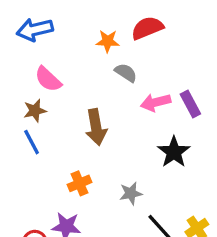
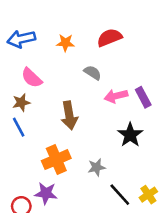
orange star: (108, 41) -> (65, 43), moved
orange cross: (79, 183) -> (56, 160), size x1.5

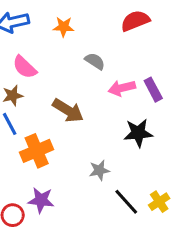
red semicircle: (109, 38) -> (135, 21), moved
brown arrow: (69, 115) -> (68, 110), turned -48
black star: (130, 135) -> (138, 133), turned 30
orange cross: (56, 160) -> (37, 151), moved

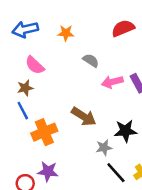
brown arrow: (68, 110) -> (84, 117), moved
black star: (138, 133) -> (125, 131), moved
gray star: (99, 170) -> (104, 148), moved

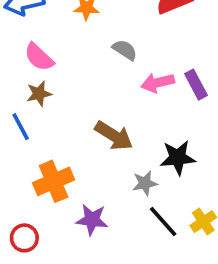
brown star: (25, 88) -> (39, 94), moved
orange cross: (44, 132) -> (54, 181), moved
purple star: (48, 171) -> (92, 220), moved

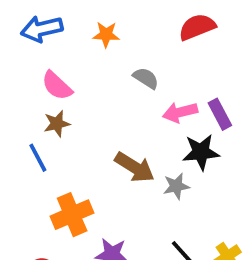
black star: (178, 158) -> (201, 152), moved
gray star: (145, 183) -> (176, 186), moved

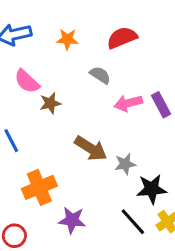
red semicircle: (197, 27) -> (122, 38), moved
brown star: (57, 124) -> (50, 103), moved
black star: (201, 152) -> (152, 189), moved

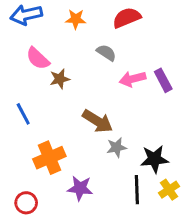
gray star: (125, 164) -> (117, 147), moved
black line: (133, 222) -> (137, 190), turned 40

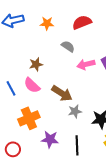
pink semicircle: (38, 58) -> (32, 85), moved
black line: (137, 190) -> (77, 145), moved

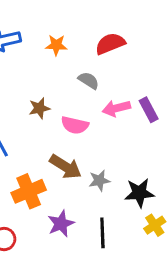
pink semicircle: (32, 85) -> (75, 125), moved, turned -30
brown arrow: (62, 93) -> (66, 167), moved
purple star: (50, 139) -> (61, 224), turned -30

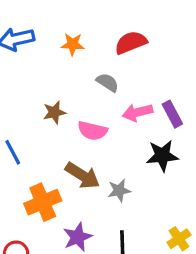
black star: (139, 193) -> (162, 156), moved

